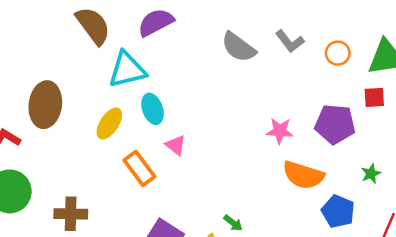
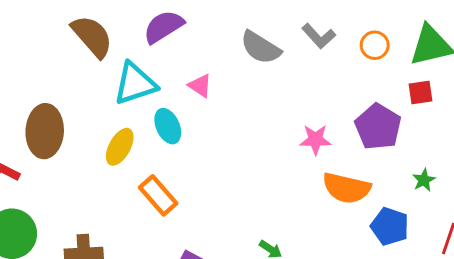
purple pentagon: (335, 124) -> (378, 127), turned 30
pink triangle: (176, 145) -> (200, 86), moved

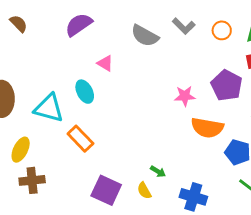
brown semicircle: (92, 36) -> (19, 24), moved, size x0.6
cyan triangle: (135, 84) -> (49, 108), moved, turned 36
yellow ellipse: (120, 147) -> (21, 150), moved

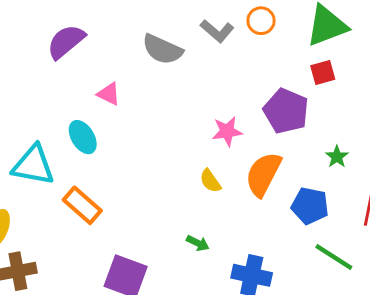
orange circle: (222, 30) -> (261, 21), moved
orange semicircle: (207, 128) -> (263, 174), turned 112
yellow semicircle: (144, 191) -> (210, 181), moved

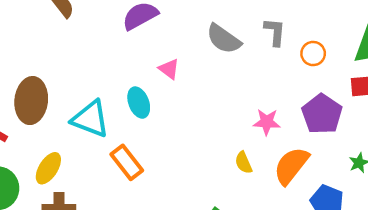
orange circle: (261, 21) -> (313, 54), moved
gray L-shape: (217, 31) -> (275, 32), turned -136

